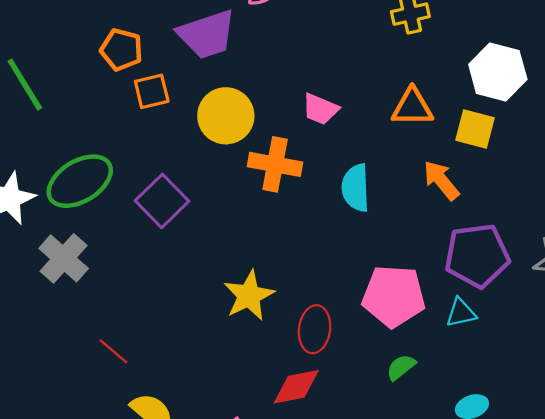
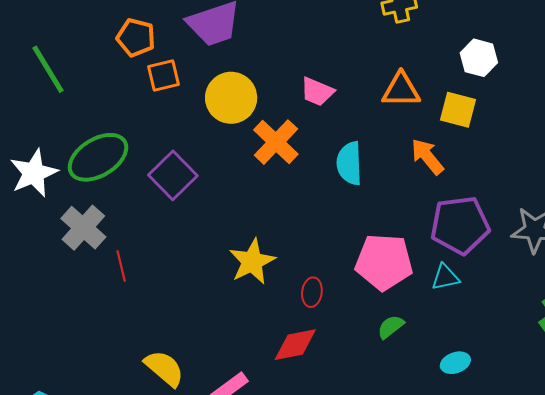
white hexagon: (498, 72) -> (479, 58), size x0.7
orange cross: (275, 164) -> (276, 142), turned 33
red ellipse: (315, 329) -> (312, 292), size x0.7
red line: (113, 351) -> (121, 266), moved, turned 36

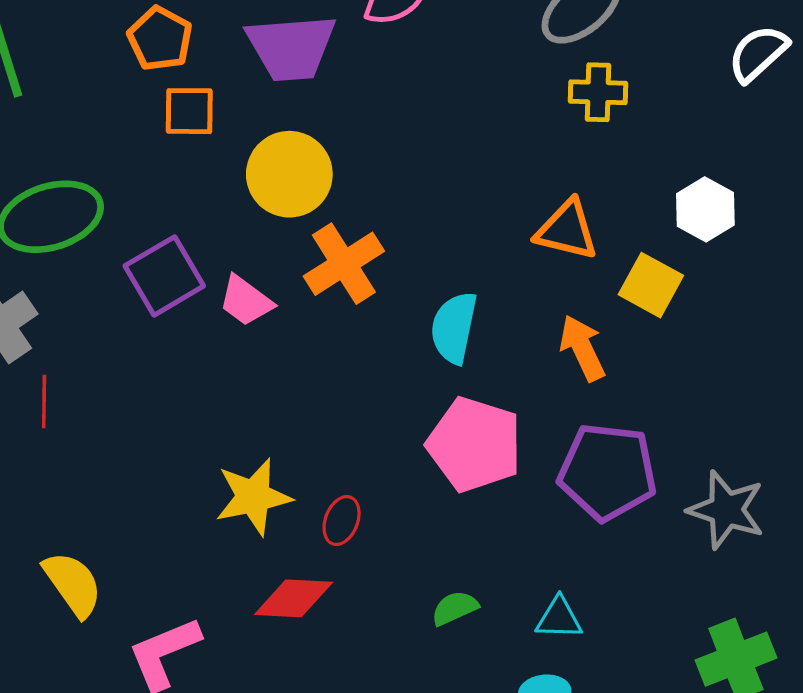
pink trapezoid: (317, 92) -> (246, 301), moved
yellow star: (252, 262) -> (253, 497), moved
pink pentagon: (384, 262) -> (475, 444), moved
cyan triangle: (445, 277) -> (559, 618), moved

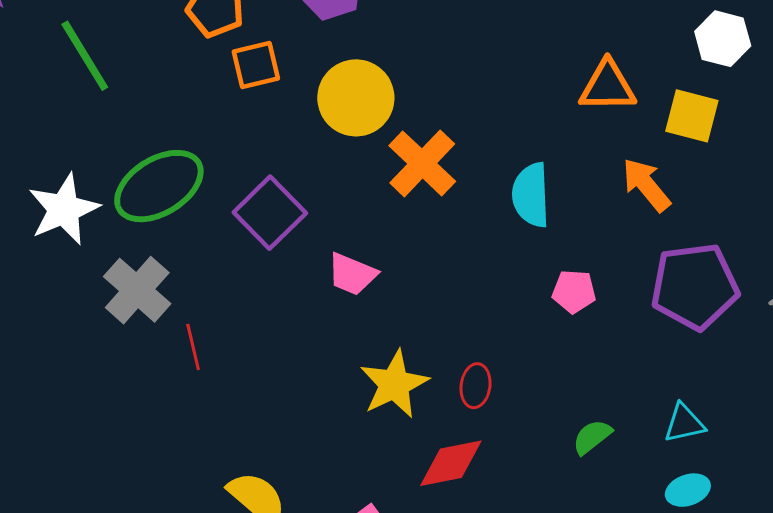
pink trapezoid: (246, 301) -> (352, 274), moved
pink pentagon: (475, 444) -> (574, 291), size x0.5

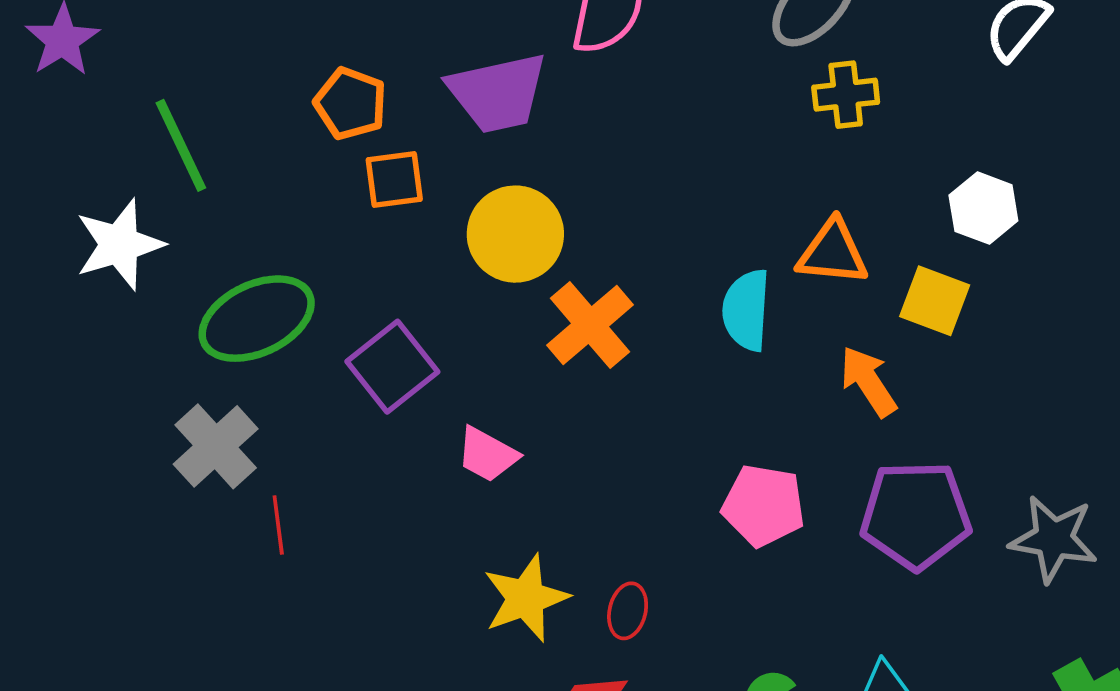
cyan semicircle: (531, 195) -> (746, 310), moved
white star: (64, 209) -> (119, 244), moved
pink pentagon: (574, 291) -> (763, 506), size x1.5

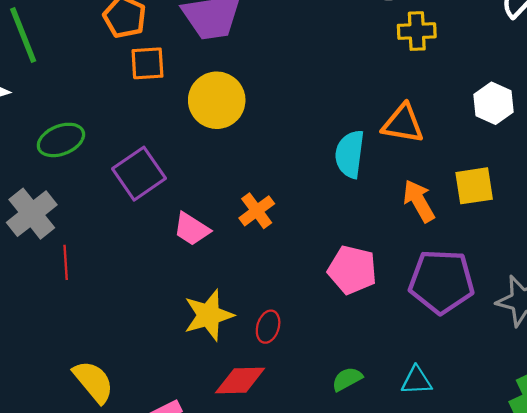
yellow square: (935, 301) -> (474, 186), moved, turned -33
green ellipse: (257, 319) -> (61, 140), size x0.7
orange cross: (590, 325) -> (257, 211), moved, size x0.7

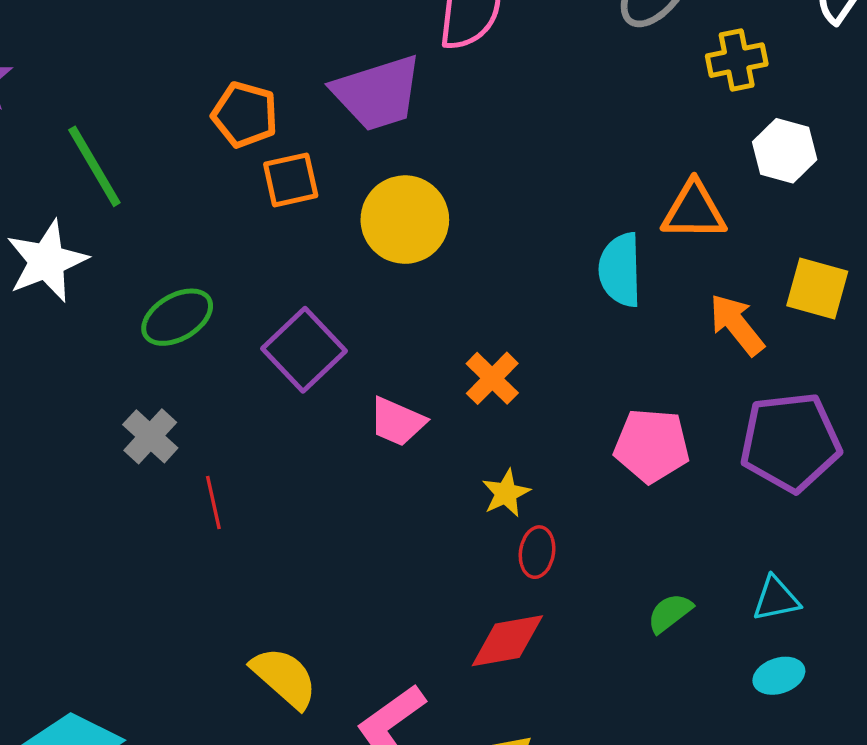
yellow cross: (417, 31) -> (737, 60), moved
white hexagon: (493, 103) -> (785, 151), moved
yellow square: (474, 186) -> (817, 289), turned 33
gray cross: (32, 214) -> (150, 436), size x0.7
yellow star: (209, 315) -> (506, 493), moved, size x0.6

